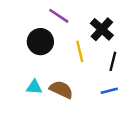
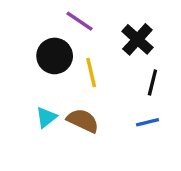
yellow line: (80, 51) -> (91, 73), moved
cyan triangle: (34, 87) -> (46, 117), turned -42

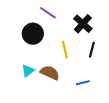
yellow line: (91, 73) -> (65, 50), moved
blue line: (147, 122) -> (83, 83), moved

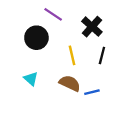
cyan triangle: (28, 71) -> (31, 79), turned -40
brown semicircle: (50, 73) -> (70, 83), moved

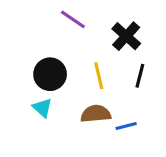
black circle: (36, 38) -> (50, 74), moved
brown semicircle: (70, 83) -> (96, 114), turned -30

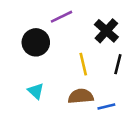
purple line: (73, 19) -> (61, 17), turned -60
black circle: (50, 74) -> (36, 42), moved

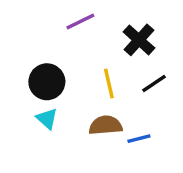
black circle: (36, 42) -> (47, 82), moved
black line: (118, 64) -> (154, 83), turned 42

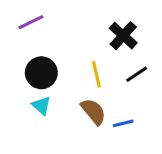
purple line: (80, 21) -> (31, 22), moved
brown semicircle: (105, 125) -> (93, 112), turned 56

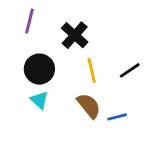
purple line: (31, 22) -> (30, 21), turned -50
black cross: (123, 36) -> (75, 35), moved

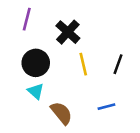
black line: (130, 70) -> (118, 64), turned -36
brown semicircle: (89, 106) -> (61, 113), moved

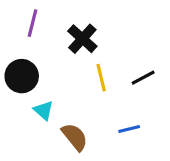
black circle: (36, 63) -> (22, 76), moved
black line: (118, 64) -> (143, 78), turned 42

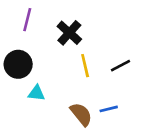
cyan triangle: (43, 110) -> (36, 93), turned -36
brown semicircle: (75, 137) -> (81, 114), moved

